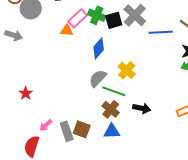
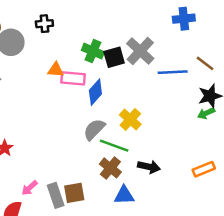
pink rectangle: (78, 18) -> (73, 78), moved, turned 48
brown square: (82, 129) -> (74, 193), turned -30
blue triangle: (112, 131) -> (124, 195), moved

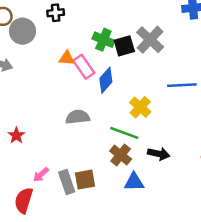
blue line: (173, 72) -> (182, 85), moved
pink rectangle: (73, 78) -> (84, 67), turned 50
gray semicircle: (94, 129) -> (78, 117), moved, turned 40

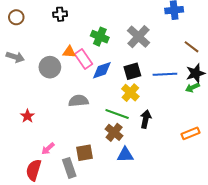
gray circle: (22, 31) -> (50, 67), moved
black square: (124, 46) -> (132, 71), moved
blue diamond: (106, 80) -> (102, 70), turned 30
black arrow: (159, 154) -> (146, 119), moved, turned -90
gray rectangle: (67, 182) -> (69, 168), moved

